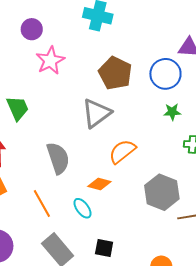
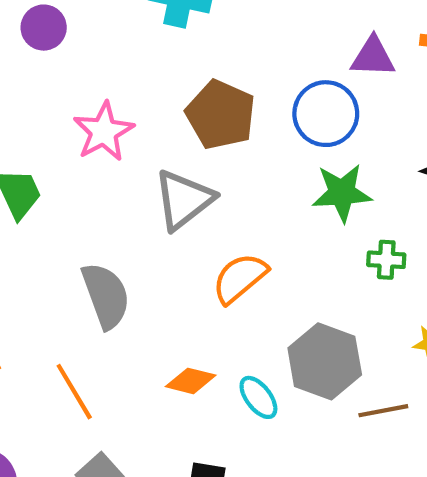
pink star: (50, 61) -> (104, 132), moved
green star: (172, 112) -> (342, 193), size x1.6
orange diamond: (99, 184) -> (191, 381), moved
cyan ellipse: (83, 208) -> (258, 397), moved

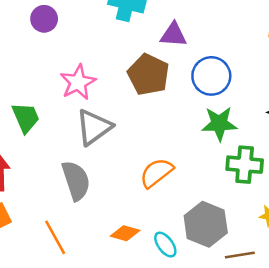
purple triangle: (373, 57) -> (173, 35), moved
gray triangle: (184, 200) -> (94, 127), moved
green cross: (386, 260) -> (245, 165), size x1.6

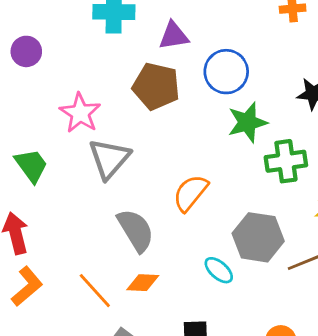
gray semicircle: (76, 181) -> (136, 230), moved
orange diamond: (125, 233) -> (143, 283), moved

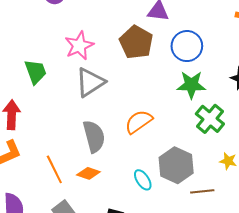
green cross: (286, 161) -> (210, 119), turned 32

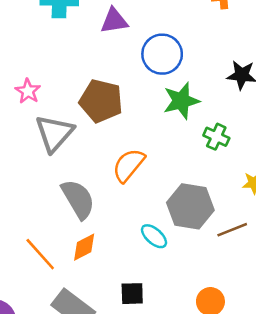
brown pentagon: (136, 42) -> (101, 101), moved
pink star: (79, 46) -> (28, 91), size x0.7
green cross: (210, 119) -> (216, 137), size x0.7
orange diamond: (88, 173) -> (84, 247), turned -30

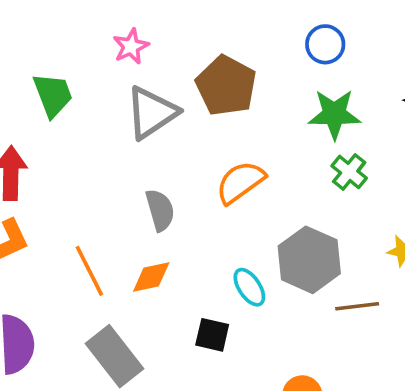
blue circle: (162, 54) -> (325, 44), size x0.7
green cross: (216, 137) -> (349, 172), moved
gray semicircle: (78, 199) -> (160, 210), size x0.7
black square: (132, 294) -> (212, 335), moved

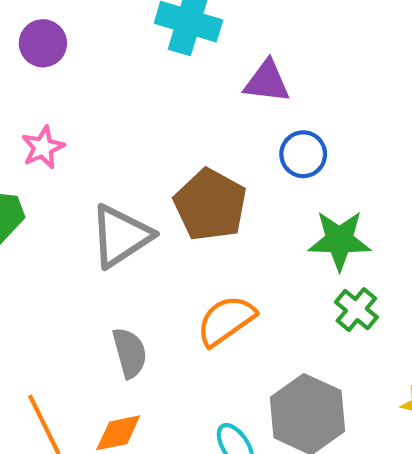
blue circle: (325, 44) -> (303, 154), moved
pink star: (131, 46) -> (43, 147), moved

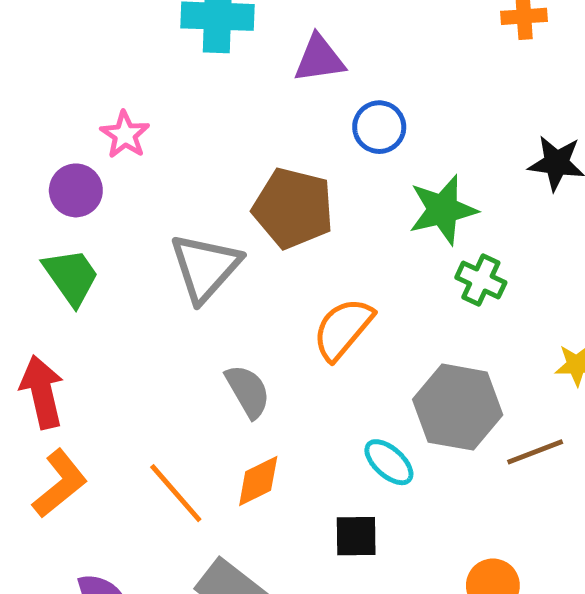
purple circle: (43, 43) -> (76, 190), moved
pink star: (43, 147) -> (125, 135), moved

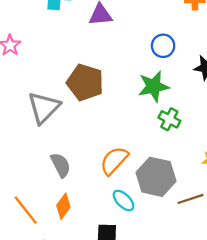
blue circle: (379, 127) -> (163, 46), moved
orange semicircle: (343, 329) -> (114, 161), moved
orange diamond: (258, 481) -> (63, 206), turned -30

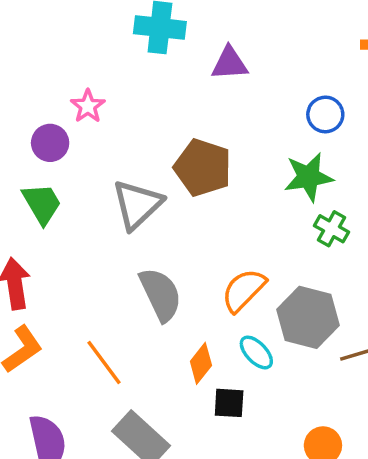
gray semicircle: (61, 165) -> (161, 294), size x1.4
orange diamond: (63, 206) -> (201, 363), moved

